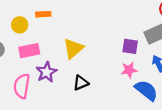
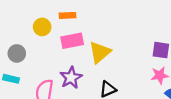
pink rectangle: (29, 51) -> (72, 41), moved

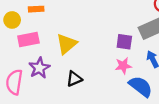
pink rectangle: (72, 41) -> (28, 40), moved

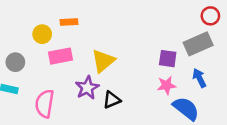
purple star: (39, 68) -> (87, 88), moved

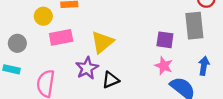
gray rectangle: (198, 44) -> (194, 26), turned -72
blue arrow: (199, 78) -> (204, 66), moved, turned 36
pink star: (167, 85) -> (164, 66), turned 30

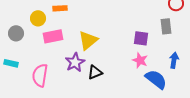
gray rectangle: (194, 26) -> (166, 26), size x0.7
gray circle: (17, 43) -> (16, 33), moved

